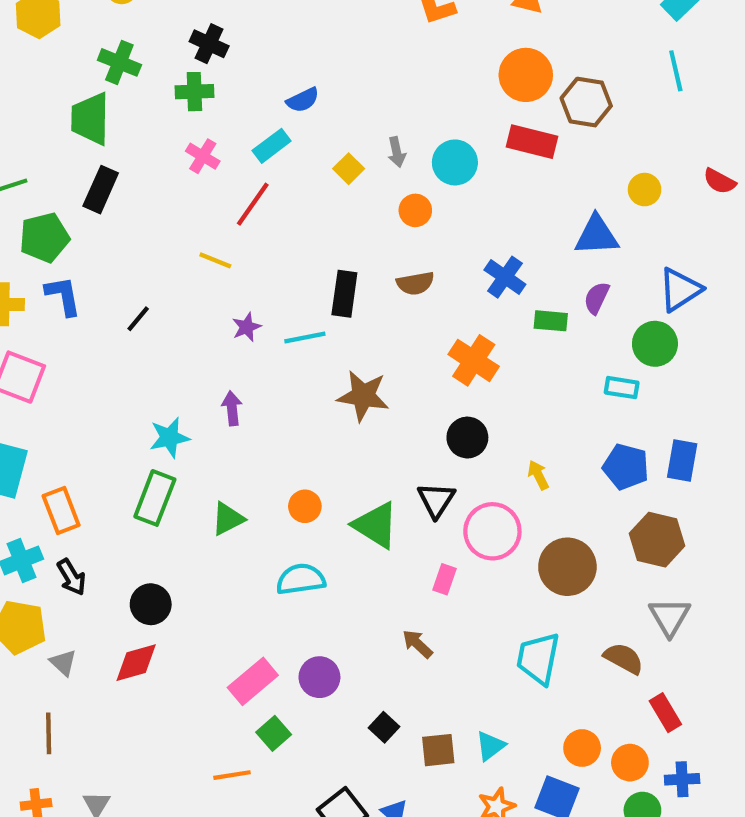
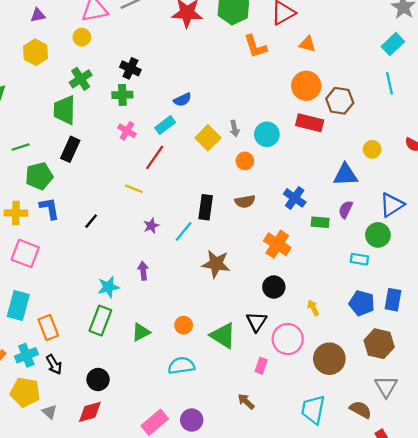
green cross: (119, 62) -> (81, 79), turned 35
yellow square: (349, 169) -> (208, 138), size x1.5
cyan line: (305, 338) -> (184, 231), turned -40

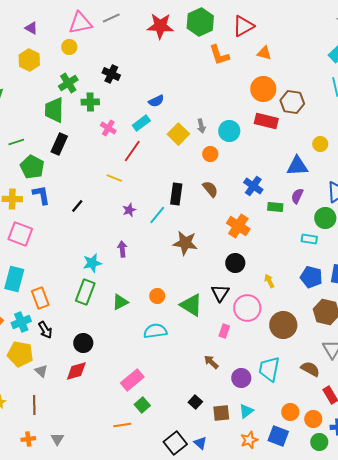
purple triangle: (38, 15) -> (31, 28), turned 40
green cross: (122, 95) -> (90, 102), moved
green pentagon: (39, 176) -> (32, 167), turned -30
brown semicircle: (245, 201) -> (210, 189), turned -120
purple circle: (192, 420) -> (241, 378), moved

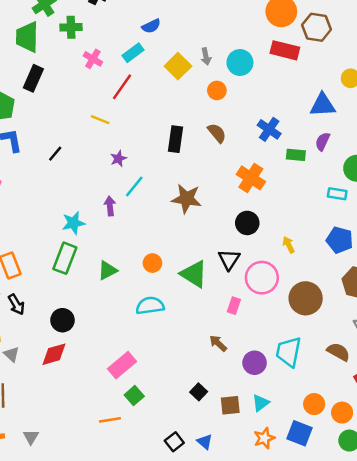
cyan line: (157, 215) -> (134, 186), moved
black square: (175, 443) -> (174, 442), size x0.7

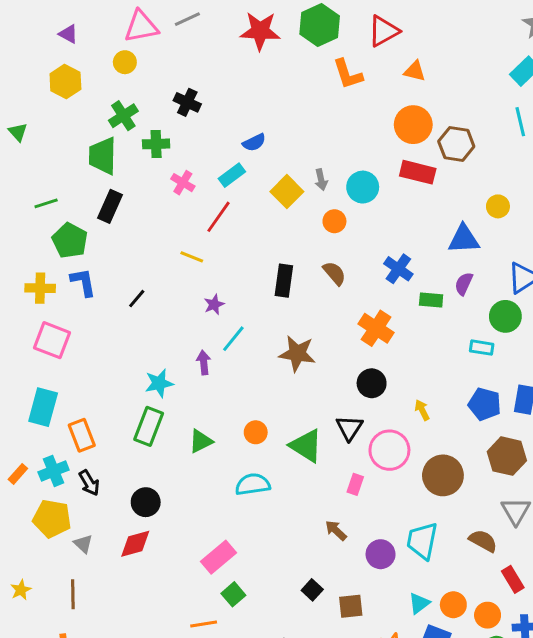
cyan triangle: (261, 403) -> (419, 603), moved

